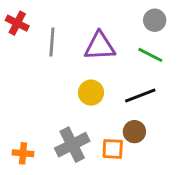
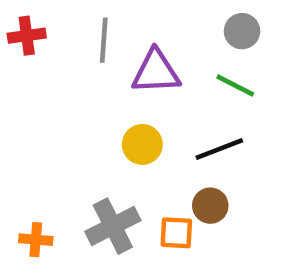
red cross: (17, 23) -> (27, 36), turned -35
gray line: (52, 42) -> (104, 40), moved

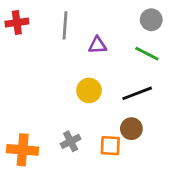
purple triangle: (156, 72) -> (97, 45), size x0.6
gray cross: (113, 226) -> (71, 141), size x0.6
orange cross: (36, 240) -> (23, 150), size x1.5

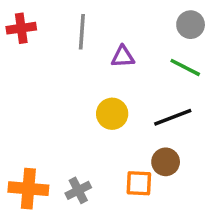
gray cross: (71, 141) -> (78, 190), moved

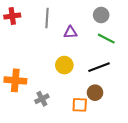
gray circle: (191, 25) -> (101, 15), moved
orange cross: (28, 189) -> (15, 80), moved
gray cross: (78, 190) -> (42, 99), moved

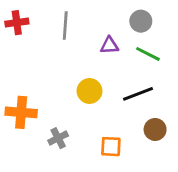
purple triangle: (70, 32) -> (109, 45), moved
brown circle: (95, 93) -> (155, 129), moved

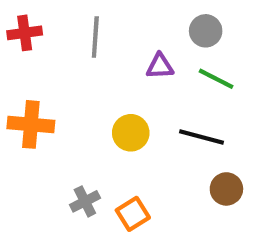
black line: (138, 94) -> (201, 137), turned 36
orange cross: (21, 112) -> (31, 124), moved
orange square: (111, 147) -> (133, 214), moved, turned -35

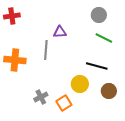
gray line: (95, 37) -> (46, 50), moved
purple triangle: (160, 66) -> (60, 32), moved
yellow circle: (131, 133) -> (80, 84), moved

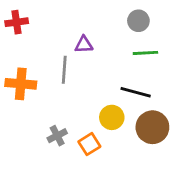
green line: (104, 38) -> (145, 53), turned -30
brown circle: (109, 91) -> (152, 127), size x1.5

